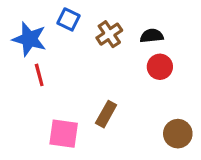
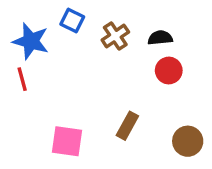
red line: (39, 75) -> (22, 79), moved
brown rectangle: (106, 114) -> (127, 126), moved

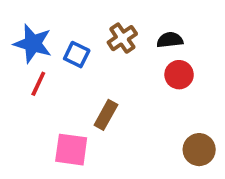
blue square: (72, 21) -> (77, 55), moved
red line: (22, 79) -> (38, 84), moved, turned 40
brown rectangle: (127, 126) -> (106, 115), moved

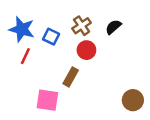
black semicircle: (170, 40) -> (113, 27), turned -35
red circle: (179, 75) -> (86, 50), moved

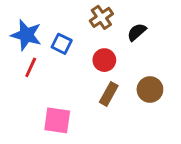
brown cross: (82, 26) -> (101, 17), moved
brown rectangle: (71, 77) -> (109, 94), moved
brown circle: (133, 100) -> (150, 89), moved

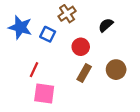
brown cross: (101, 17) -> (67, 14), moved
red line: (31, 67) -> (34, 70), moved

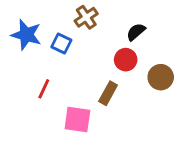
red circle: (81, 47) -> (126, 60), moved
brown circle: (116, 70) -> (161, 77), moved
pink square: (44, 93) -> (77, 120), moved

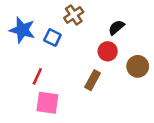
pink square: (77, 120) -> (47, 103), moved

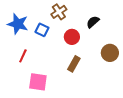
red circle: (108, 51) -> (72, 37), moved
red line: (37, 76) -> (23, 56), moved

